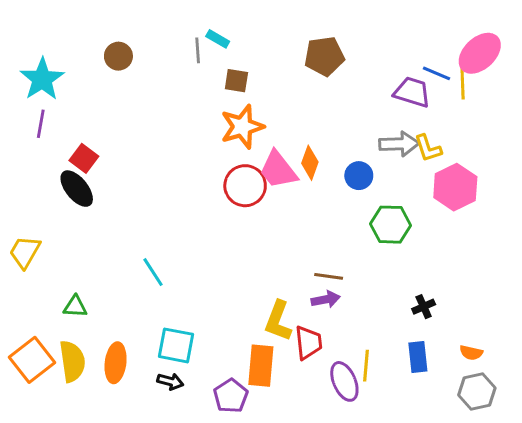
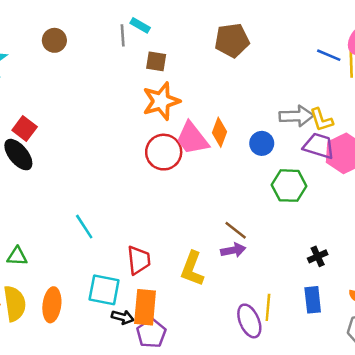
purple trapezoid: (412, 92) -> (319, 146), moved
brown line: (329, 276) -> (236, 230), turned 30
red trapezoid: (308, 343) -> (139, 260), moved
orange rectangle: (261, 366) -> (145, 307), moved
black arrow: (170, 381) -> (123, 317), moved

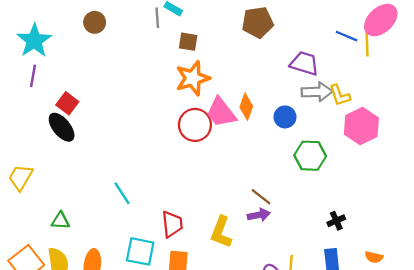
purple trapezoid: (319, 146) -> (304, 63), moved

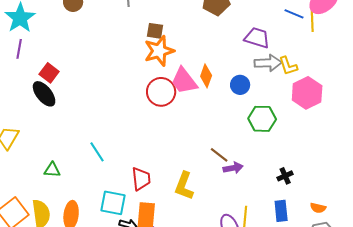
brown square: (188, 42) -> (155, 31), moved
purple arrow: (259, 215) -> (233, 168), moved
green triangle: (60, 221) -> (52, 170), moved

